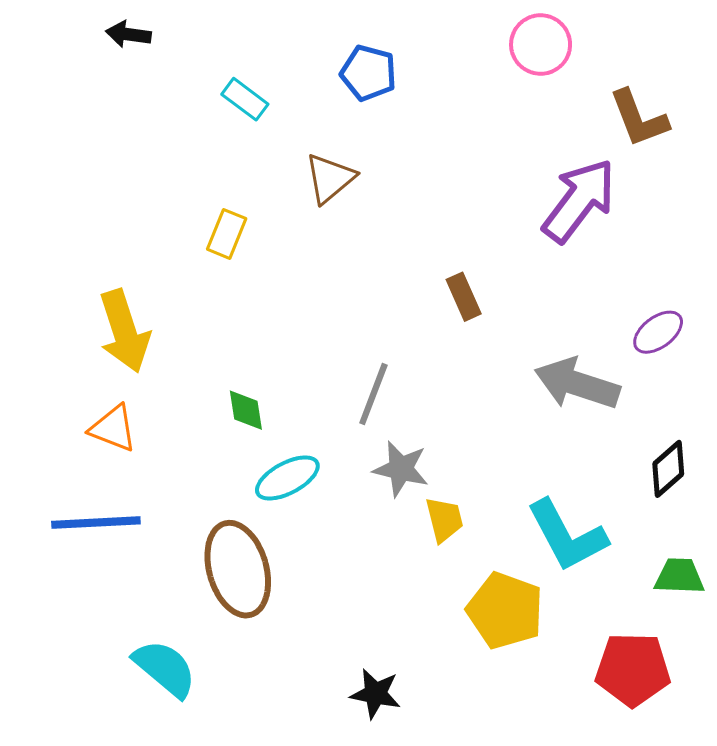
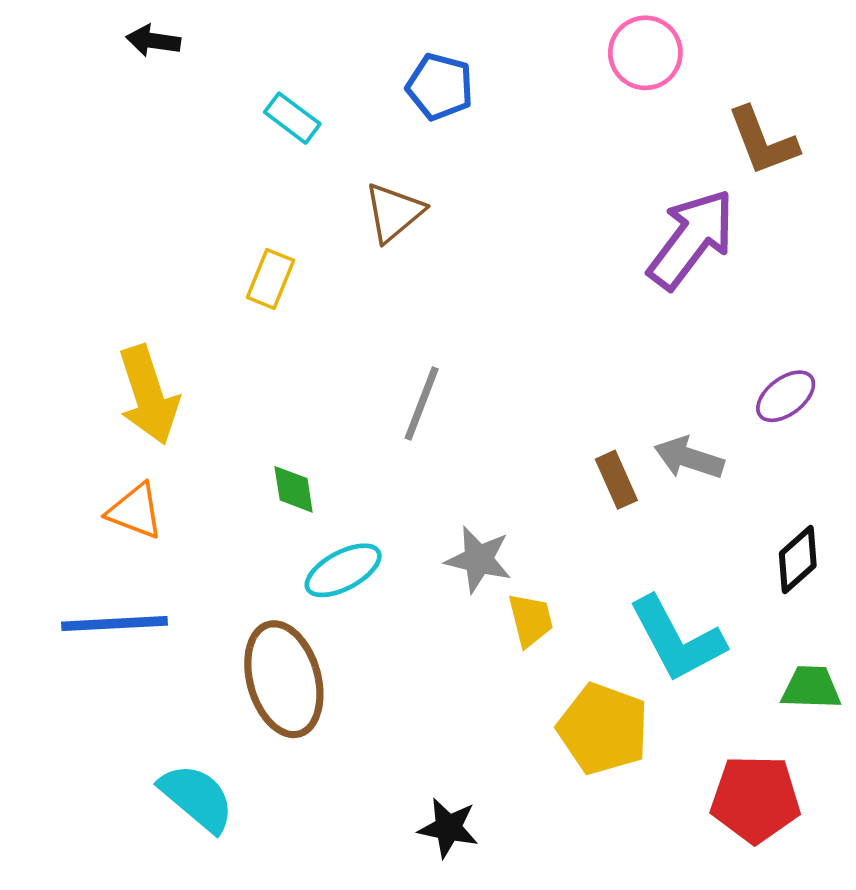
brown rectangle: (464, 297) -> (616, 480), moved
gray arrow: (577, 384) -> (689, 458), size x0.7
gray line: (373, 394) -> (422, 403), moved

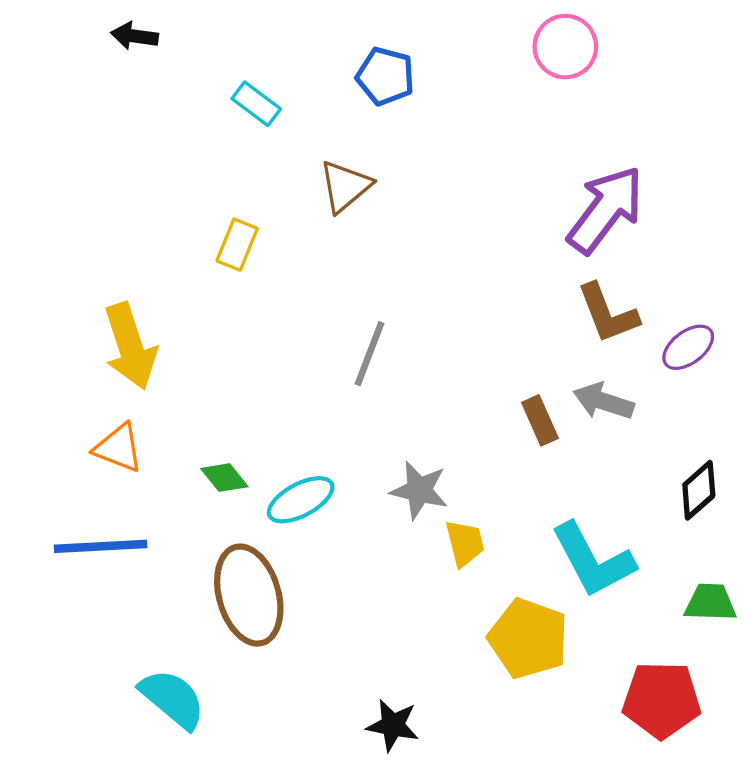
brown L-shape: (763, 141) -> (608, 313), moved
green diamond: (294, 489) -> (224, 478), moved, turned -30

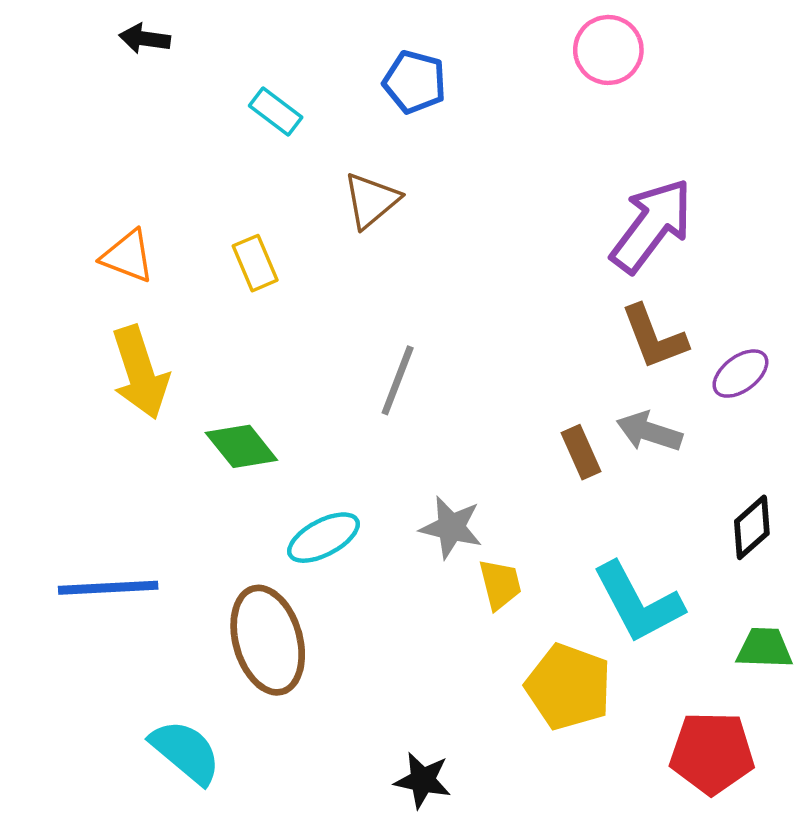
yellow rectangle: (237, 245) -> (255, 263), turned -45
orange triangle: (119, 448) -> (128, 256), moved
green diamond: (224, 478) -> (241, 446), moved, size x1.4

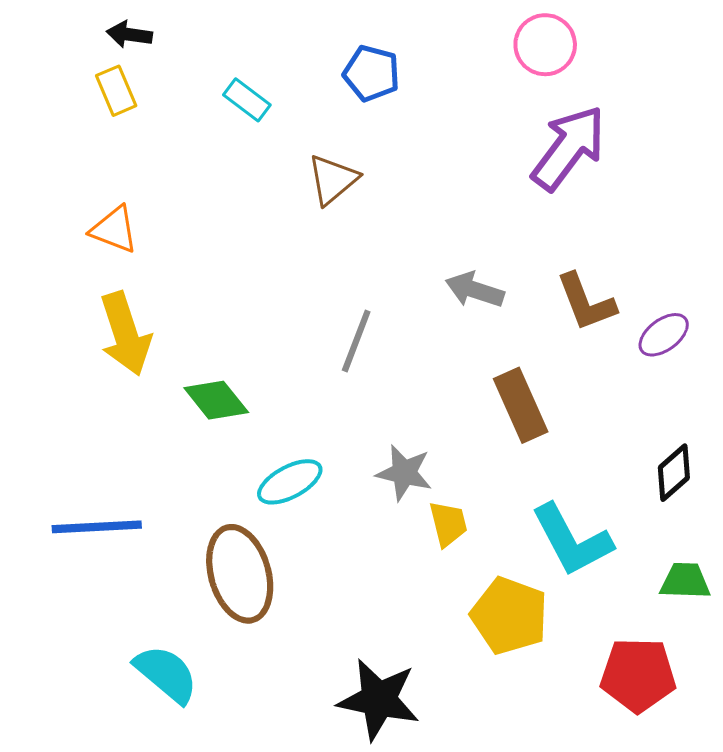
purple arrow: (652, 225) -> (569, 148), moved
yellow rectangle: (255, 263) -> (116, 91), moved
gray arrow: (649, 432) -> (475, 290), moved
brown rectangle: (581, 452) -> (521, 405), size x1.5
black star: (423, 780) -> (379, 699), size x1.6

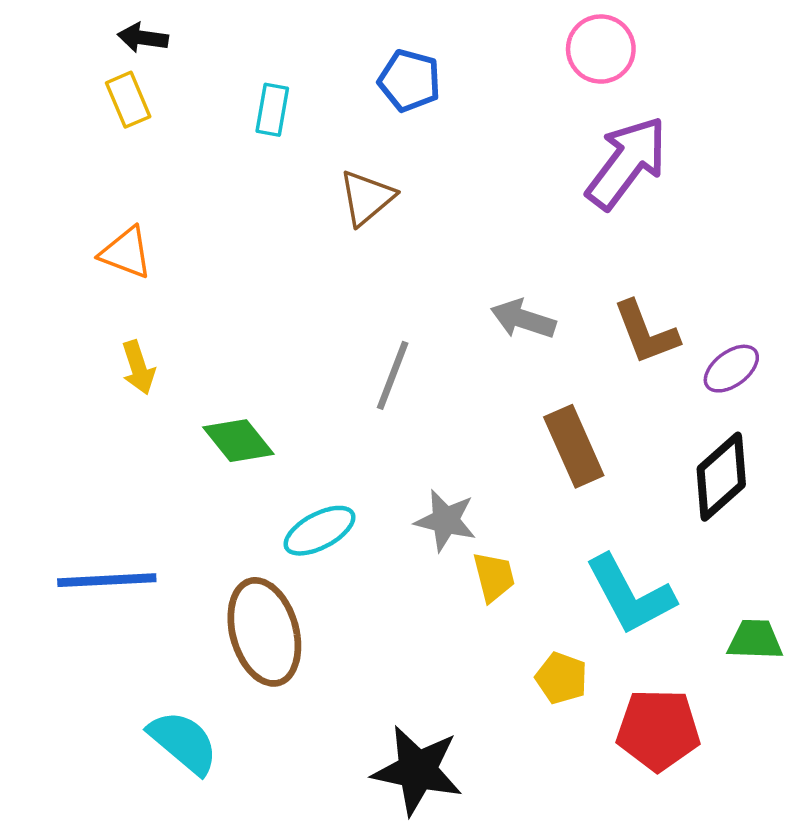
cyan rectangle: (247, 100) -> (272, 110), turned 63
yellow arrow: (125, 334) -> (138, 367), size x0.6
black diamond: (674, 473) -> (721, 477), moved, size x1.4
yellow pentagon: (509, 616) -> (561, 678), size x0.6
red pentagon: (638, 675) -> (658, 730), moved

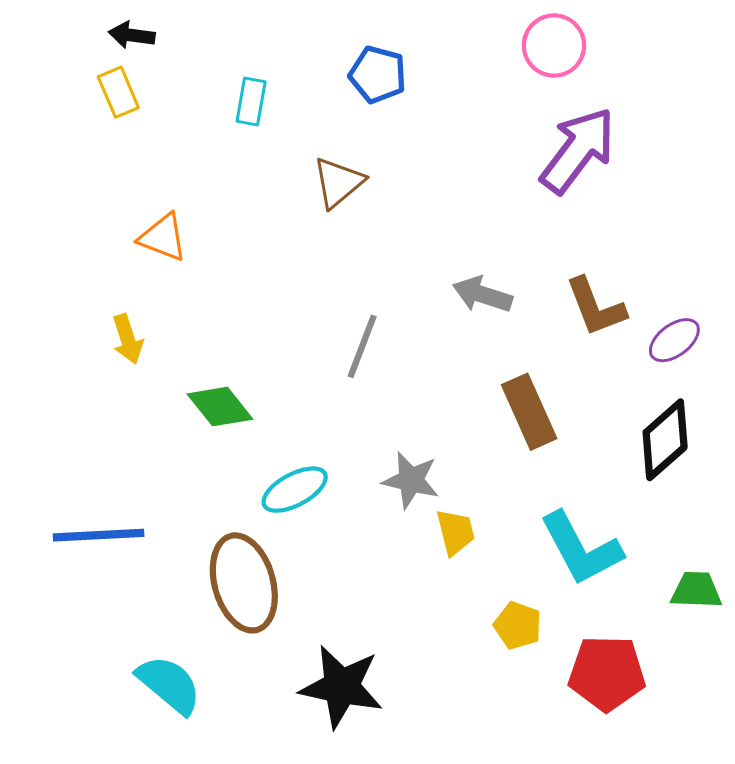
orange triangle: (126, 253) -> (163, 237), moved
black star: (417, 770) -> (341, 687), moved

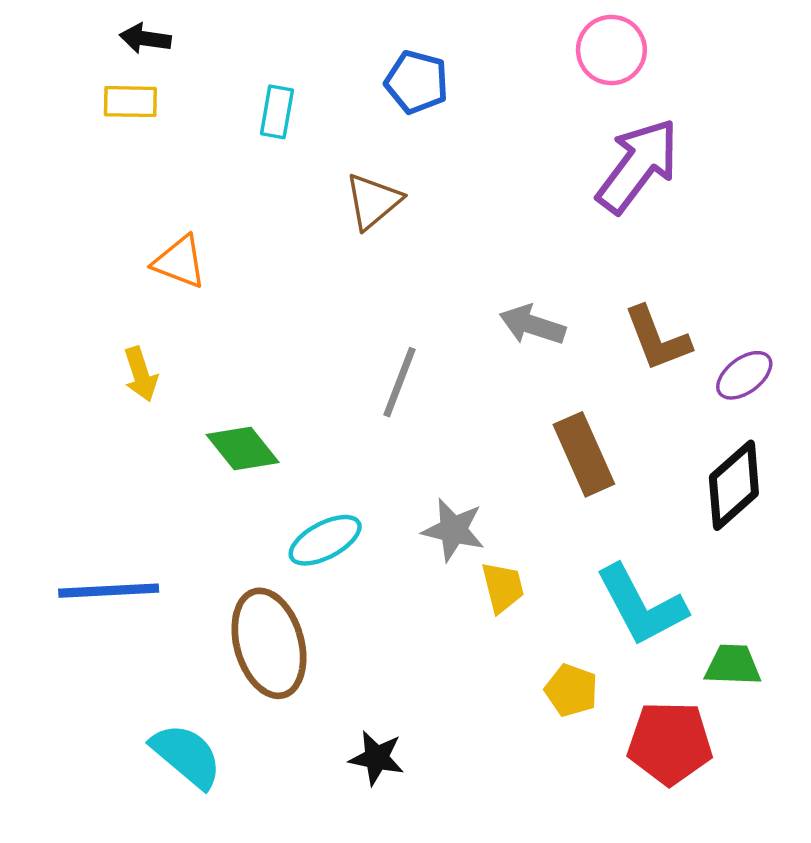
yellow rectangle: (118, 92) -> (130, 102), turned -66
green trapezoid: (696, 590) -> (733, 665), moved
black star: (341, 687) -> (377, 758), size x0.6

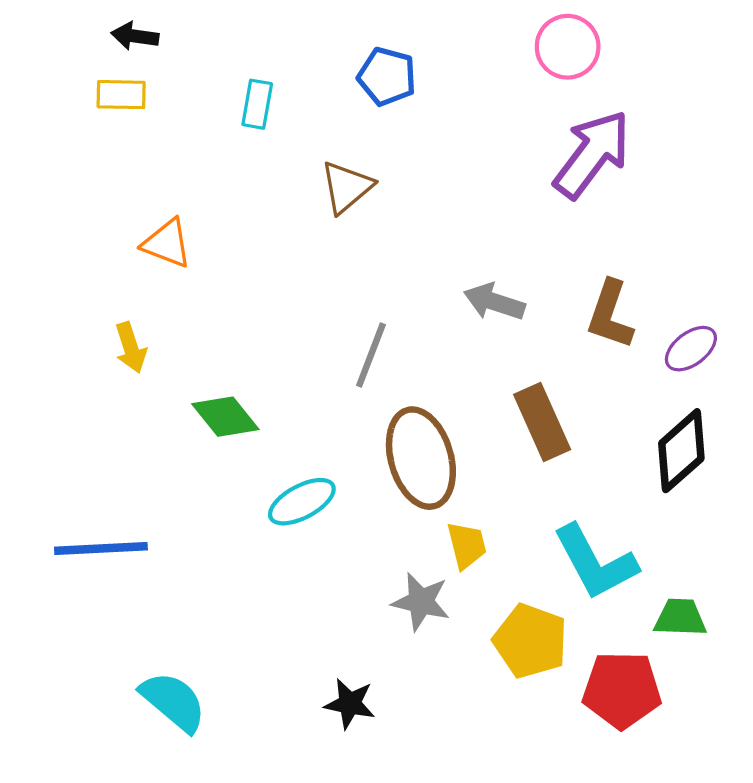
brown L-shape: (657, 339) -> (610, 315), turned 40
gray star: (453, 530) -> (421, 602), moved
brown ellipse: (269, 643) -> (421, 458), moved
yellow pentagon: (571, 690) -> (530, 641), size x1.5

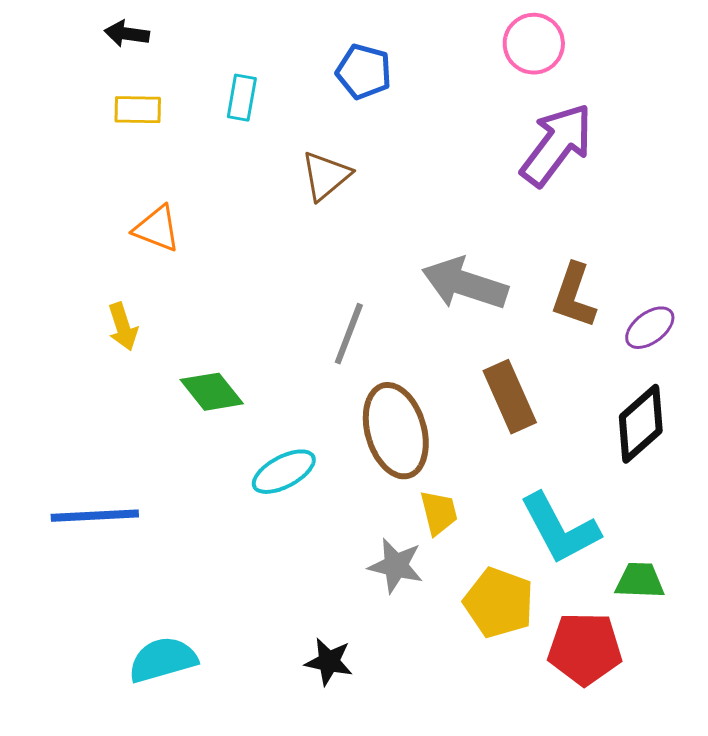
yellow rectangle: (121, 95) -> (138, 110), moved
gray arrow: (494, 302) -> (465, 284), size x1.5
cyan semicircle: (173, 702) -> (163, 660), turned -56

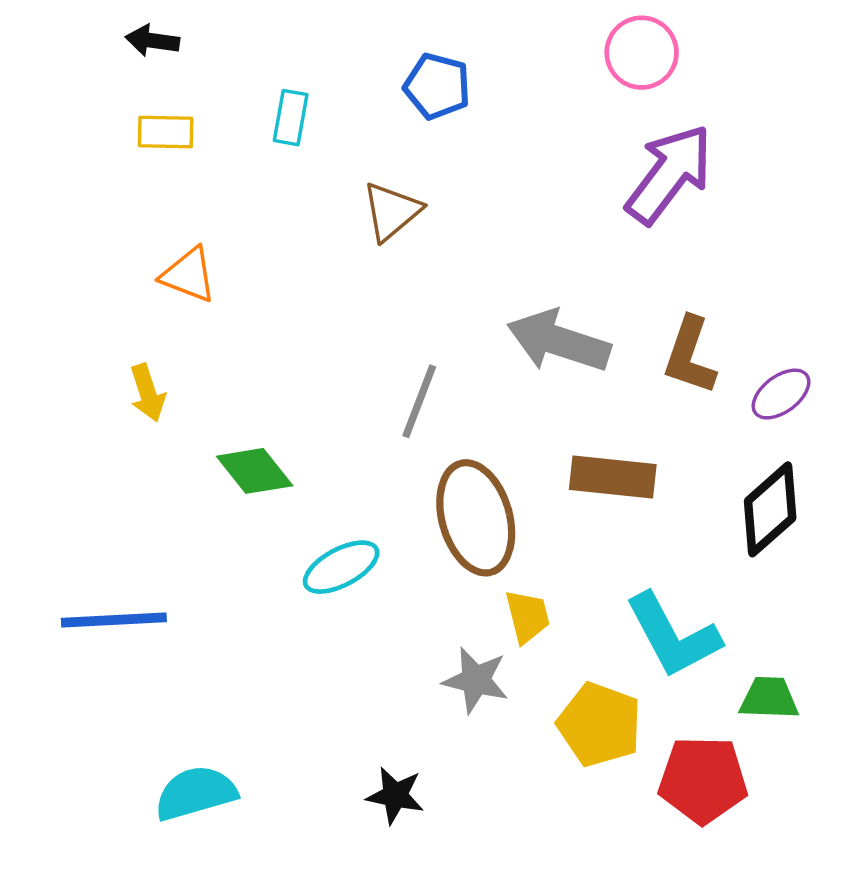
brown rectangle: (510, 397) -> (613, 477), turned -60

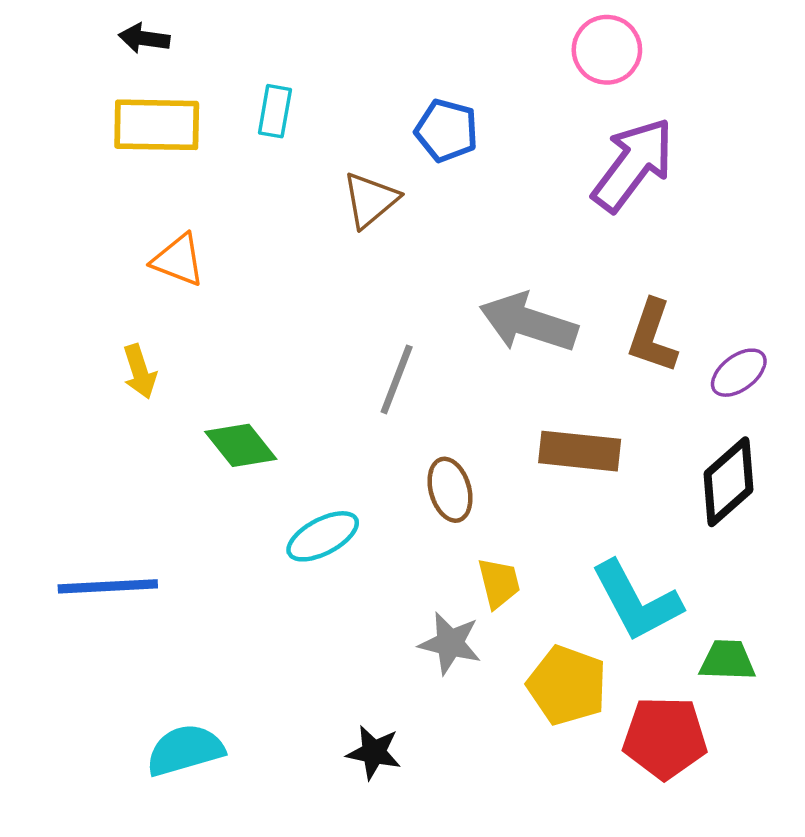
blue pentagon: (437, 86) -> (447, 130), moved
yellow rectangle: (166, 132) -> (157, 125), size x1.6
brown ellipse: (476, 518) -> (450, 490), size x0.6

